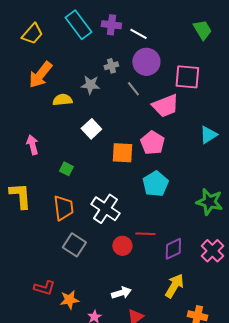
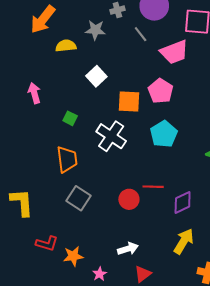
yellow L-shape: (20, 196) -> (22, 202), moved
white cross: (105, 209) -> (111, 136), moved

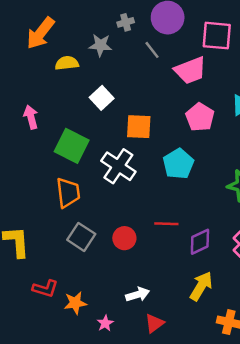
pink pentagon: (161, 91) -> (200, 117), moved
green square: (70, 118) -> (72, 146), size x2.0
red circle: (129, 199) -> (124, 238), moved

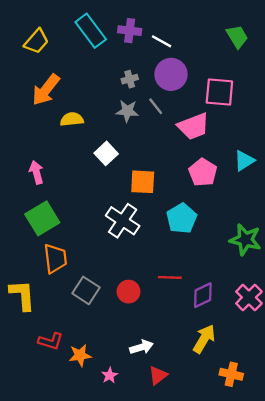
gray star: (100, 45) -> (127, 111), moved
green square: (72, 146) -> (42, 218), moved, turned 32
orange trapezoid: (68, 193) -> (55, 259), moved

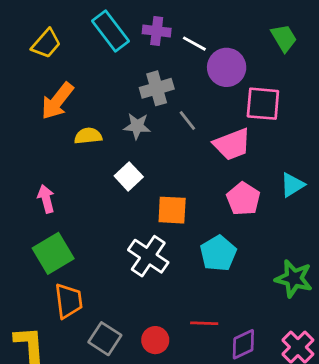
purple circle: (171, 74) -> (227, 67), moved
gray cross: (130, 79) -> (157, 88), size x1.6
gray star: (127, 111) -> (137, 126), moved

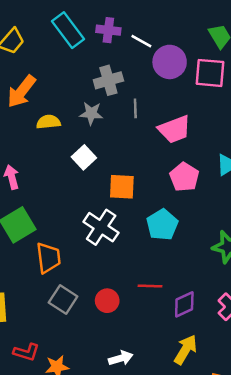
pink square: (263, 104) -> (210, 73), moved
gray line: (187, 121) -> (135, 108), turned 36
orange trapezoid: (69, 301) -> (48, 258), moved

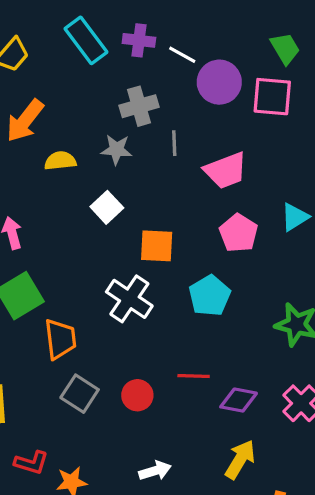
purple diamond: (184, 304) -> (239, 400), turned 36

